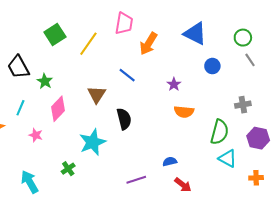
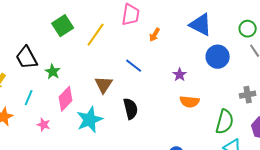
orange arrow: (148, 44) -> (155, 35), size x0.6
blue circle: (212, 66) -> (218, 57), size x1.5
cyan star: (93, 142) -> (90, 120), moved

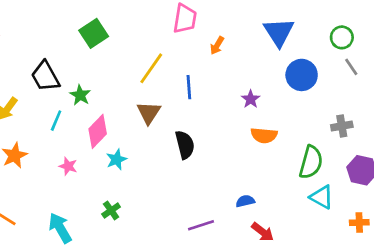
blue triangle: (201, 25) -> (279, 32), turned 30
yellow line: (96, 35) -> (151, 68), moved
blue line: (134, 66) -> (189, 87), turned 48
cyan line: (29, 98) -> (56, 121), moved
cyan star: (90, 120) -> (116, 160), moved, size x0.6

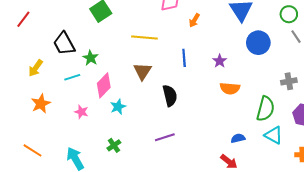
yellow line: (151, 68) -> (144, 38), turned 60
blue line: (189, 87) -> (184, 58), moved
cyan line: (56, 121) -> (72, 77), turned 49
blue semicircle: (245, 201) -> (238, 138), moved
purple line: (201, 225) -> (165, 137), moved

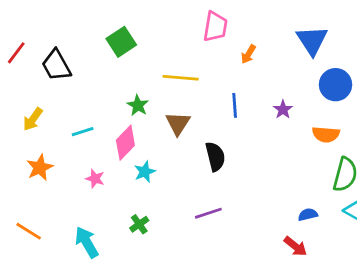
black trapezoid: (64, 44) -> (56, 65), moved
green star: (91, 58) -> (138, 105), moved
orange semicircle: (230, 88) -> (326, 134), moved

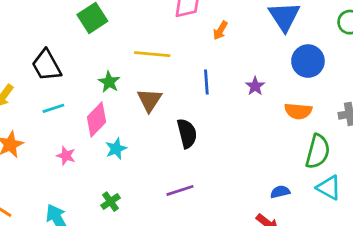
black trapezoid: (56, 65) -> (46, 65), moved

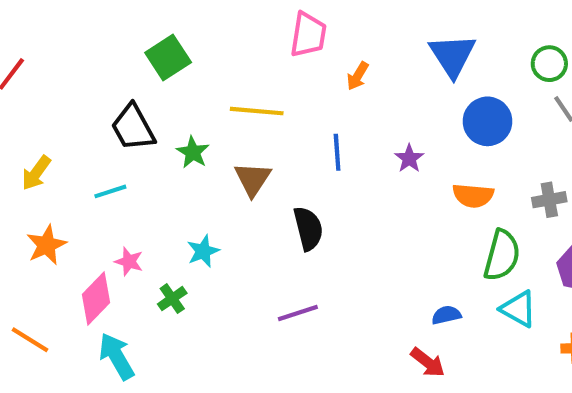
black trapezoid: (46, 65) -> (133, 128), moved
pink diamond: (97, 119) -> (96, 299), moved
green cross: (110, 202) -> (172, 299), moved

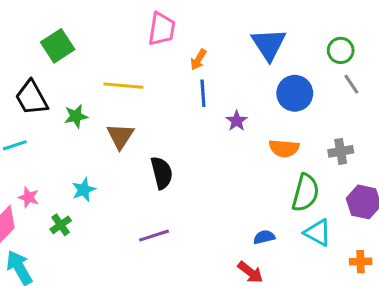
green star: (193, 152) -> (76, 116), turned 30
blue line: (337, 152) -> (203, 93), moved

